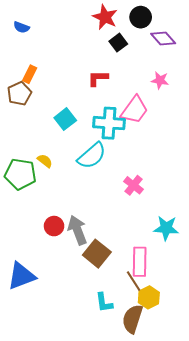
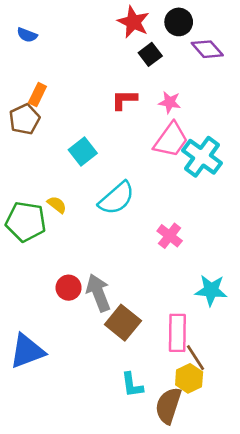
pink star: (160, 80) -> (170, 102), moved
cyan cross: (109, 123) -> (202, 157), moved, turned 32
brown line: (134, 281) -> (196, 358), moved

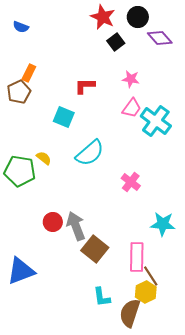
red L-shape: (124, 100) -> (85, 86), moved
pink trapezoid: (171, 140) -> (132, 108), size x0.7
cyan square: (83, 152) -> (64, 117), turned -30

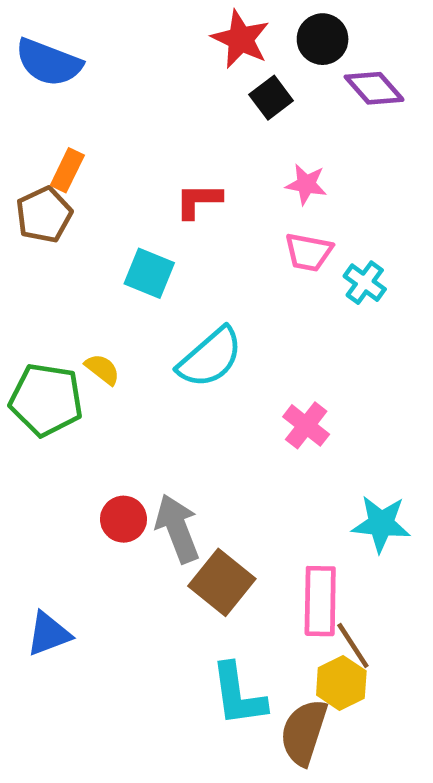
blue semicircle: (21, 27) -> (49, 63), size x1.8
pink trapezoid: (132, 108) -> (308, 252), turned 65
cyan cross: (156, 121) -> (365, 283), size x0.6
blue triangle: (21, 271) -> (49, 634), size x0.7
cyan L-shape: (102, 297) -> (238, 695), size x1.4

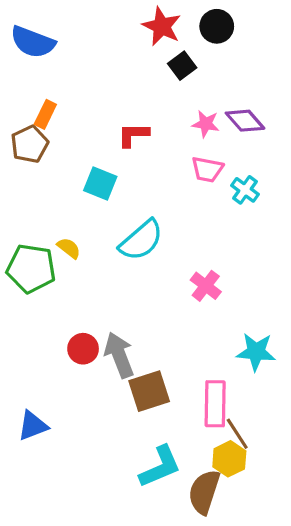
purple diamond: (374, 88) -> (245, 121), moved
brown square: (222, 582) -> (149, 391), turned 33
cyan L-shape: (238, 695) -> (160, 467), turned -105

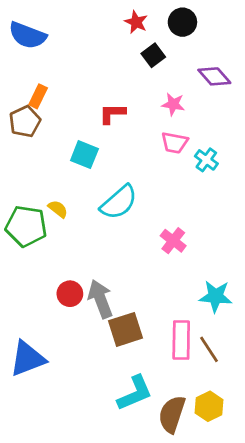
red star: (162, 26) -> (136, 22), size x0.7
purple diamond: (245, 121) -> (214, 76), moved
blue triangle: (33, 426) -> (27, 359), size x1.4
brown line: (237, 434) -> (209, 349), moved
yellow hexagon: (229, 459) -> (209, 406), moved

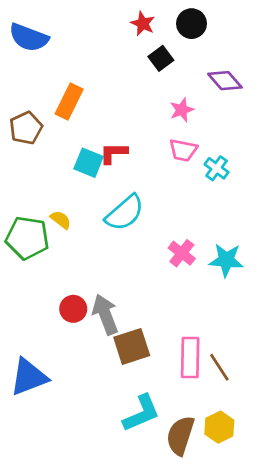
orange rectangle: (38, 96) -> (69, 101), moved, size x1.4
pink star: (173, 104) -> (182, 110), turned -30
red L-shape: (112, 114) -> (114, 153), moved
cyan star: (216, 296) -> (226, 260), moved

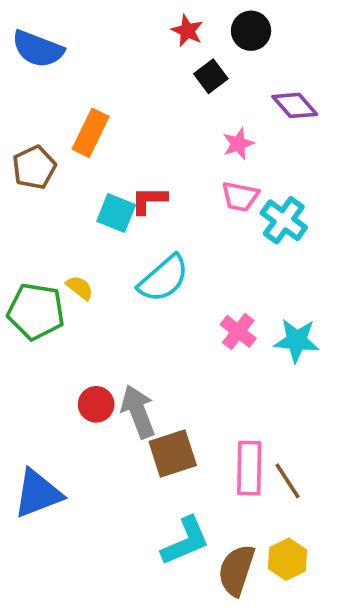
cyan cross: (217, 168) -> (284, 220), size x1.4

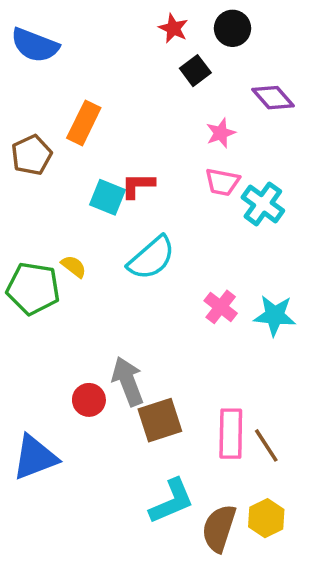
red circle: (96, 404) -> (89, 400), moved

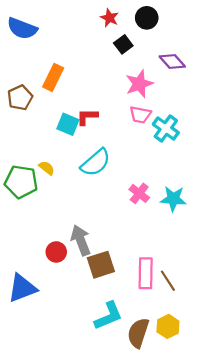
pink star: (221, 133) -> (139, 84), size x1.5

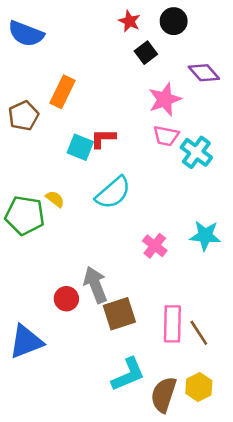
pink cross: (139, 193) -> (155, 246), moved

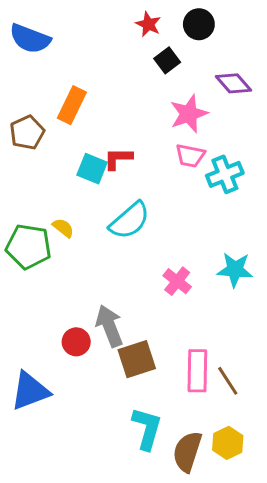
cyan cross: (196, 152) -> (225, 174), turned 32
cyan L-shape: (128, 374) -> (147, 428), turned -51

